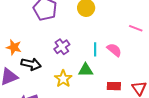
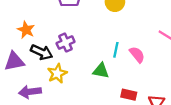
purple cross: (62, 47) -> (66, 43), moved
yellow star: (63, 79) -> (57, 73), moved

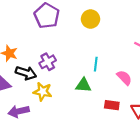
pink semicircle: (137, 55) -> (124, 78), moved
yellow star: (57, 73) -> (43, 92), turned -30

